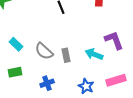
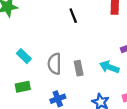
gray semicircle: (44, 51) -> (55, 64), turned 48

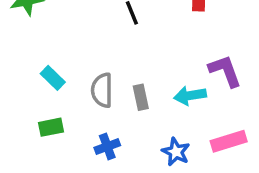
cyan arrow: (109, 67) -> (190, 96), turned -30

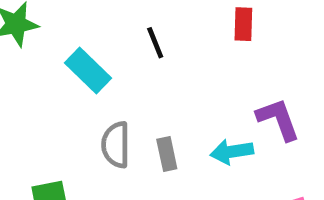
cyan rectangle: (53, 78) -> (88, 71), moved, size x1.4

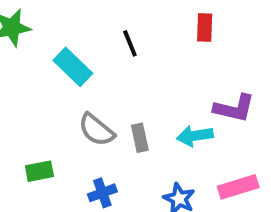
purple L-shape: (278, 119) -> (234, 108), turned 123
gray semicircle: (116, 145) -> (96, 130), turned -51

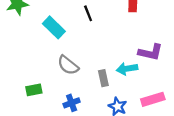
gray rectangle: (140, 138) -> (103, 78), moved

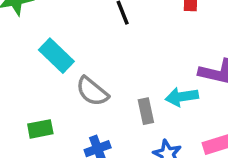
cyan rectangle: (54, 27) -> (56, 56), moved

